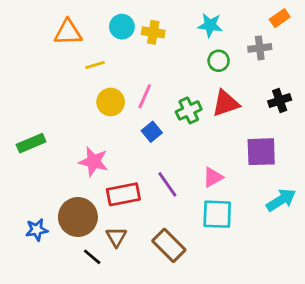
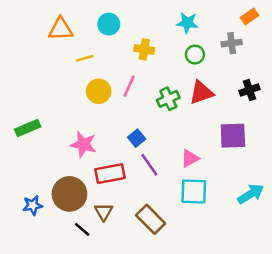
yellow cross: (153, 32) -> (144, 49), moved
blue square: (152, 132) -> (137, 138), moved
cyan arrow: (281, 200) -> (251, 194), moved

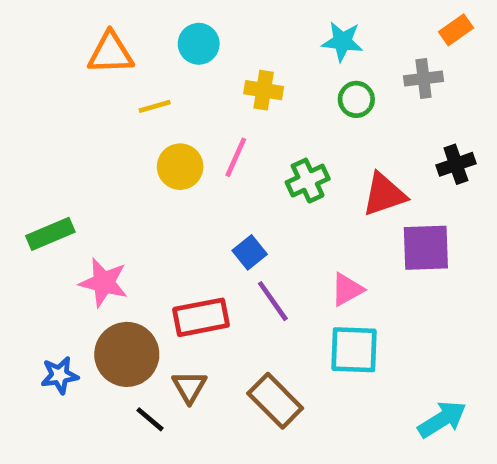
red triangle: (201, 93) -> (384, 194), moved
pink star: (83, 144) -> (104, 283), moved
cyan arrow: (251, 194) -> (442, 419), moved

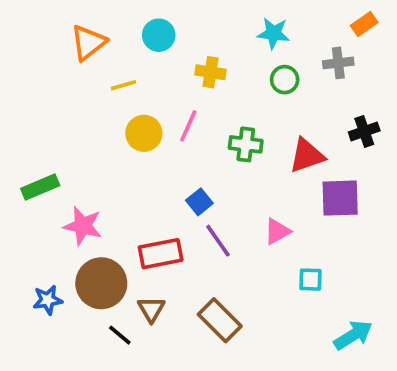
orange triangle: (111, 53) -> (88, 43), turned -36
green cross: (308, 181) -> (246, 144), turned 32
cyan square: (354, 350) -> (311, 280), moved, size x0.6

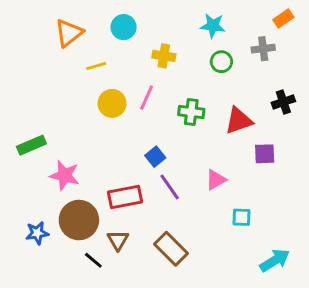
purple square: (340, 198) -> (265, 154), size x0.7

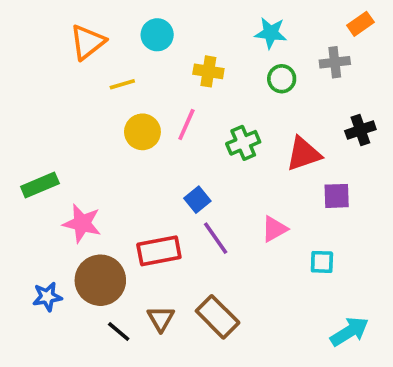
green cross: (191, 112) -> (243, 143), turned -30
cyan square: (242, 217) -> (322, 262), moved
brown triangle: (118, 240) -> (161, 319), moved

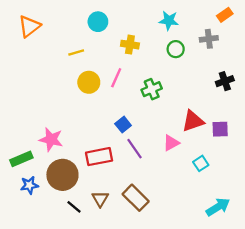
orange triangle: (88, 42) -> (29, 26), moved
red triangle: (304, 154) -> (193, 121), moved
green rectangle: (40, 185) -> (21, 159), moved
purple square: (337, 196) -> (220, 129), moved
cyan square: (322, 262) -> (201, 163), turned -35

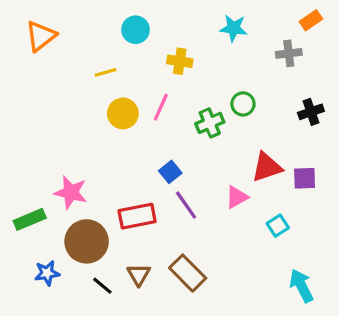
green circle: (176, 49) -> (243, 104), moved
blue star: (29, 185) -> (47, 273), moved
cyan arrow: (218, 207) -> (301, 286), turned -85

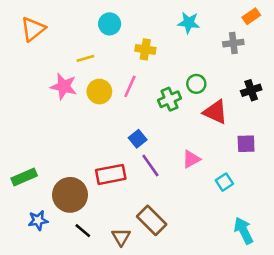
red triangle: (267, 167) -> (215, 112), moved, turned 44
pink star: (71, 192) -> (64, 86), moved
brown triangle: (139, 275) -> (121, 237), moved

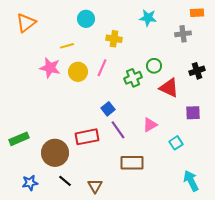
orange rectangle: (251, 16) -> (197, 13), turned 32
blue star: (38, 220) -> (30, 183), moved
brown rectangle: (152, 220) -> (132, 163), moved, turned -45

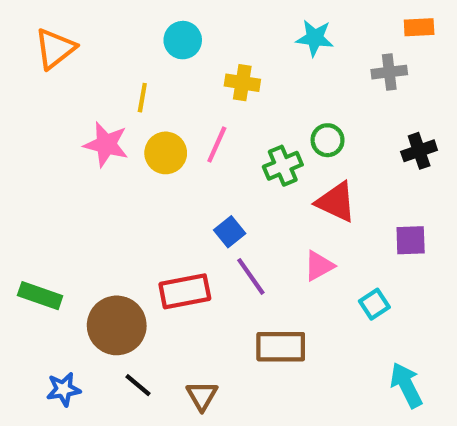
yellow line: (67, 46) -> (142, 98), turned -64
red triangle: (169, 88) -> (336, 202), moved
green rectangle: (19, 139) -> (40, 296), turned 42

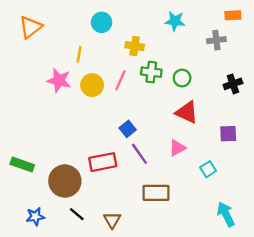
green cross: (283, 166) -> (151, 72), moved, turned 30

